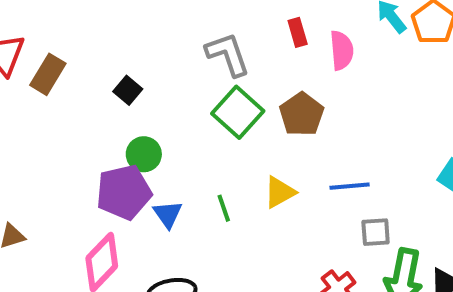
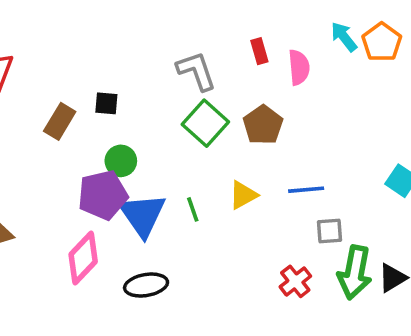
brown rectangle: (48, 74) -> (60, 121), moved
black square: (128, 90) -> (106, 103), turned -35
blue triangle: (168, 214) -> (142, 215), size x1.8

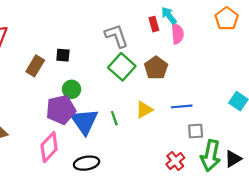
cyan arrow: (344, 37) -> (169, 16), moved

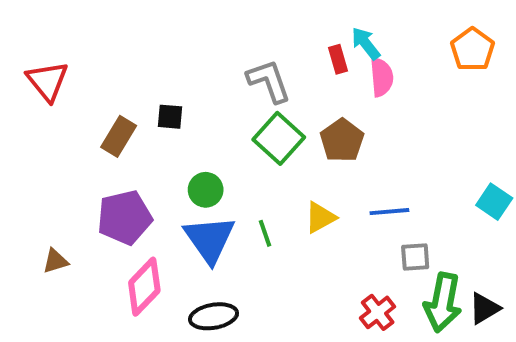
green circle: (72, 89) -> (206, 190), moved
purple pentagon: (61, 110) -> (125, 217), moved

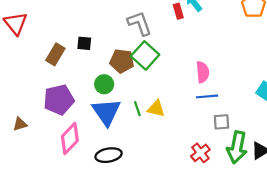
pink semicircle: (382, 77) -> (203, 72), moved
brown pentagon: (342, 140) -> (122, 61), moved, turned -30
yellow triangle: (320, 217) -> (156, 109), moved, turned 42

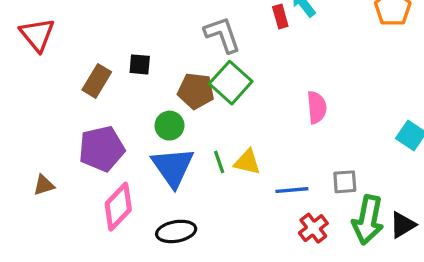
blue line: (207, 96) -> (292, 190), moved

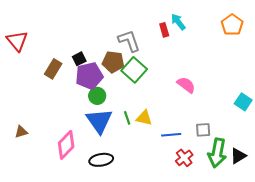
black square: (140, 64) -> (79, 59), turned -32
brown pentagon: (196, 91) -> (113, 62), moved
pink semicircle: (317, 107) -> (186, 85), turned -48
purple pentagon: (102, 149) -> (89, 76), moved

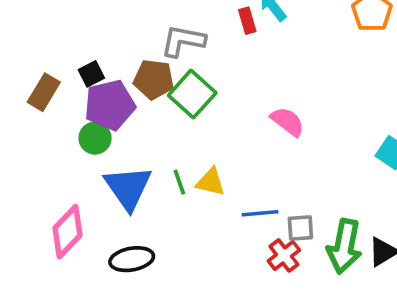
gray L-shape: (129, 41) -> (183, 41), turned -60
green circle: (97, 96) -> (95, 138), moved
gray square: (203, 130) -> (300, 228), moved

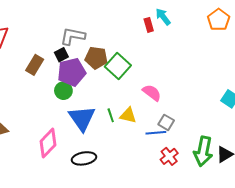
gray L-shape: (183, 41) -> (73, 36), moved
pink semicircle: (288, 122) -> (152, 93), moved
gray square: (300, 228) -> (166, 122), moved, turned 35

